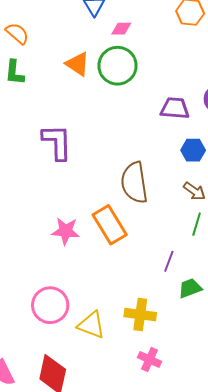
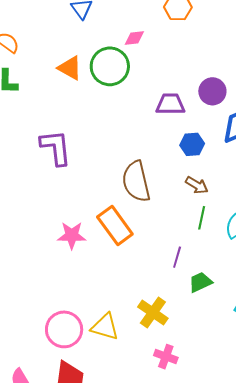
pink diamond: (121, 29) -> (134, 38), moved
pink circle: (50, 305) -> (64, 329), moved
yellow cross: (140, 315) -> (153, 313), turned 32

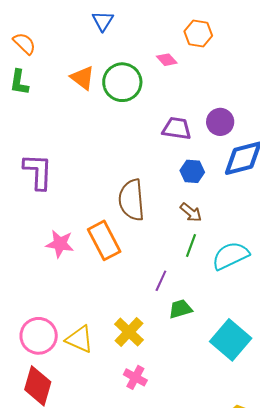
pink diamond: (134, 38) -> (167, 60), moved, turned 45
purple L-shape: (56, 147) -> (38, 172), moved

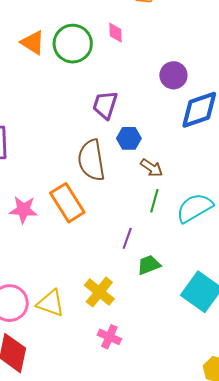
pink diamond: (167, 60) -> (115, 33), moved, turned 45
purple trapezoid: (177, 128) -> (105, 105), moved, turned -76
blue hexagon: (192, 171) -> (129, 138), moved

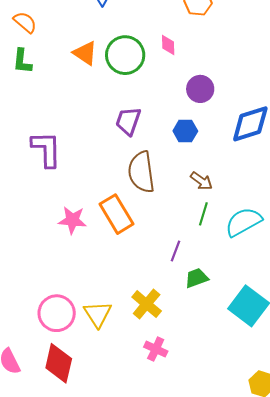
purple circle: (173, 75) -> (200, 89), moved
purple trapezoid: (105, 105) -> (128, 121), moved
blue hexagon: (129, 138) -> (185, 131), moved
yellow triangle: (51, 303) -> (98, 314), turned 36

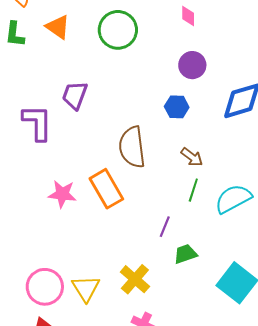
pink diamond: (168, 45) -> (188, 16), moved
orange triangle: (85, 53) -> (58, 27), moved
purple trapezoid: (128, 121) -> (75, 95), moved

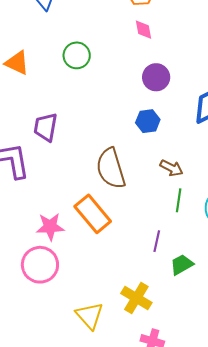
green circle: (118, 30) -> (77, 55), size x0.7
pink circle: (45, 287) -> (40, 265), moved

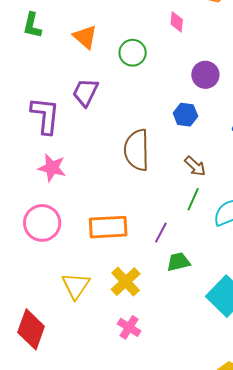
pink diamond: (143, 30) -> (177, 22), moved
green circle: (77, 55) -> (133, 53), moved
orange triangle: (17, 63) -> (85, 37), moved
orange rectangle: (93, 214) -> (108, 227), moved, turned -69
pink star: (50, 227) -> (52, 168), moved

